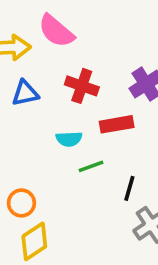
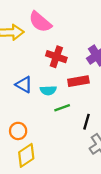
blue triangle: (25, 93) -> (24, 85), moved, turned 42

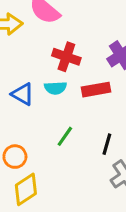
cyan semicircle: (48, 90) -> (55, 88), moved
green line: (62, 108) -> (65, 136), moved, turned -35

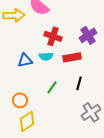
blue triangle: (23, 94) -> (25, 60), turned -42
black line: (107, 144) -> (79, 83), moved

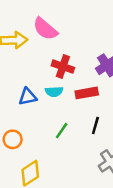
orange circle: (20, 100) -> (13, 139), moved

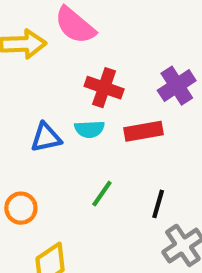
black line: (95, 126) -> (158, 204), moved

